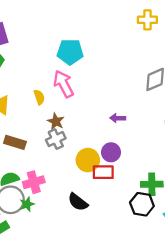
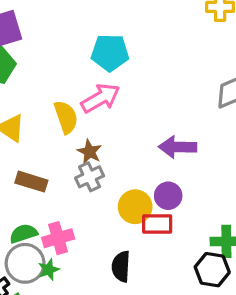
pink arrow: (64, 84) -> (101, 98), turned 88
yellow semicircle: (39, 97) -> (66, 117), size x1.5
purple arrow: (118, 118) -> (178, 147), size x1.6
black semicircle: (78, 202) -> (121, 267), turned 55

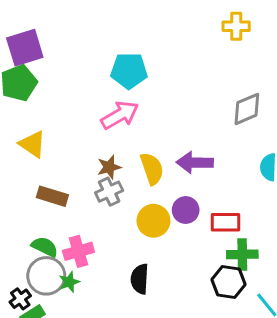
yellow semicircle: (66, 117) -> (152, 169), moved
brown star: (90, 152) -> (109, 167), turned 30
red rectangle: (157, 224) -> (225, 222), moved
green semicircle: (23, 233) -> (45, 247), turned 44

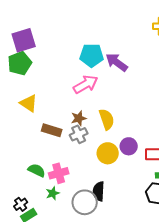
purple arrow: (195, 163) -> (117, 62), moved, turned 35
brown rectangle: (52, 196) -> (52, 130), moved
gray circle: (46, 276) -> (85, 202), moved

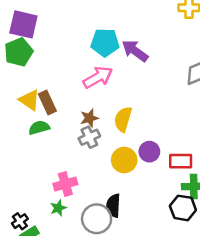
purple square: (24, 40) -> (23, 24), turned 30
yellow semicircle: (107, 119) -> (123, 119), turned -145
brown rectangle: (52, 130) -> (47, 102), moved, turned 48
green semicircle: (37, 170) -> (39, 128), moved, turned -42

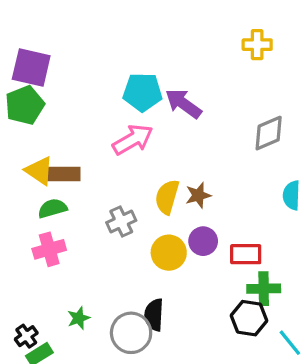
brown rectangle: (47, 102) -> (64, 174), turned -65
brown star: (89, 118) -> (198, 195), moved
pink cross: (65, 184) -> (49, 249), moved

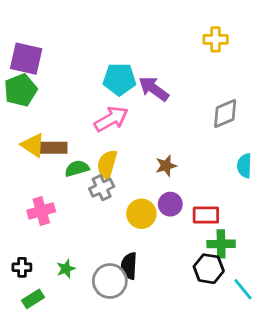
yellow semicircle: (167, 197) -> (107, 164), moved
green semicircle: (52, 208) -> (77, 168), moved
black cross: (26, 336) -> (22, 267), moved, turned 36

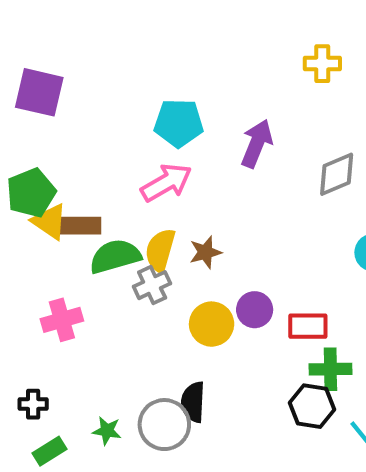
purple arrow: (154, 89) -> (257, 144), moved, turned 76
green pentagon: (21, 90) -> (31, 193), moved
brown star: (166, 166) -> (205, 252), moved
green semicircle: (77, 168) -> (115, 256), size x1.4
green star: (66, 269) -> (107, 431), moved, turned 30

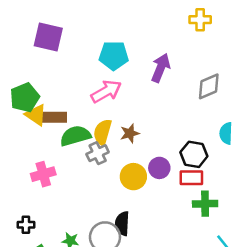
purple square: (39, 92) -> (48, 37), moved
black hexagon: (312, 406) -> (194, 154), moved

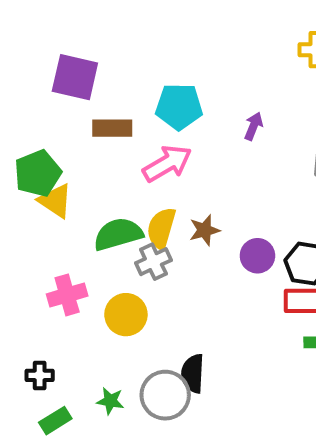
purple arrow: (161, 68) -> (254, 126), size x0.6
brown rectangle: (54, 117) -> (112, 128), moved
purple circle: (159, 168) -> (257, 256), moved
yellow circle: (133, 177) -> (126, 315), moved

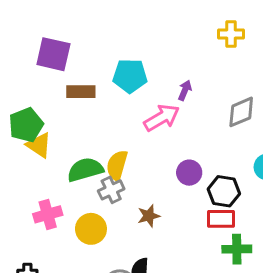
pink arrow: (167, 163) -> (162, 118), moved
brown star: (204, 230) -> (149, 216), moved
purple circle: (257, 256) -> (189, 173), moved

